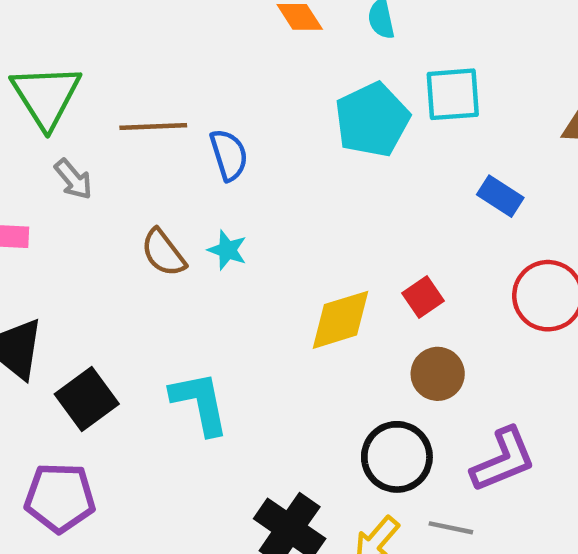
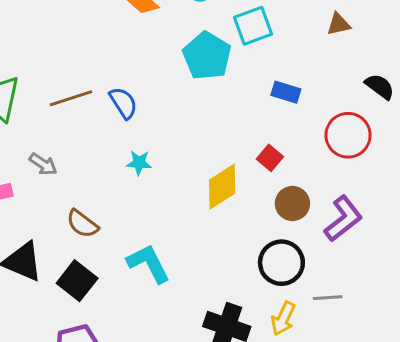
gray arrow: (73, 179) -> (43, 164), moved
blue rectangle: (500, 196) -> (286, 92), moved
brown semicircle: (163, 253) -> (82, 224), moved
purple L-shape: (503, 460) -> (343, 219), moved

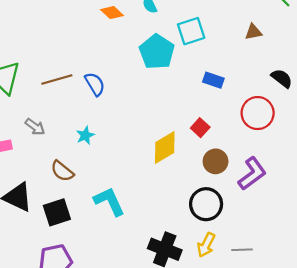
cyan star: (139, 163) -> (85, 135), moved, turned -30
black square: (77, 281) -> (57, 212), turned 32
gray line: (328, 298) -> (242, 250), moved

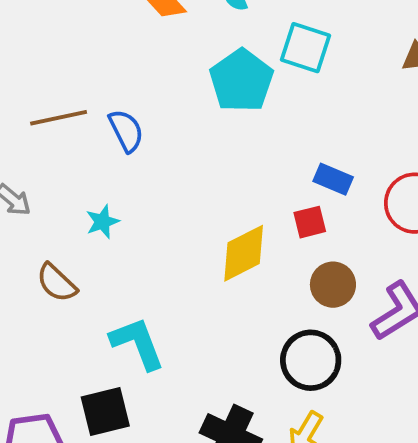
cyan square: (191, 31) -> (306, 48), turned 32
blue rectangle: (213, 80) -> (333, 179), moved
red square: (200, 128) -> (310, 222), turned 30
black square: (57, 212) -> (105, 412), moved

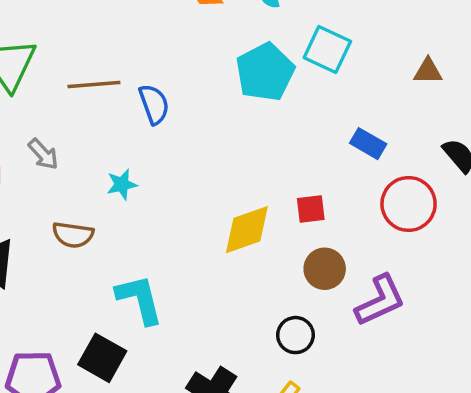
blue rectangle: (333, 179) -> (368, 144), moved
brown semicircle: (57, 283) -> (73, 235), turned -42
black circle: (311, 360) -> (295, 335), size x0.7
black square: (105, 412) -> (102, 358), turned 36

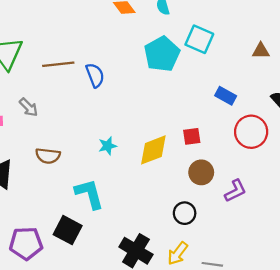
cyan star: (122, 184) -> (108, 146), moved
purple L-shape: (380, 300) -> (235, 191), size x0.7

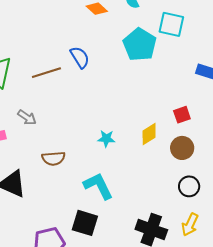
blue semicircle: (95, 75) -> (80, 57), moved
cyan star: (108, 146) -> (106, 139), turned 30
yellow diamond: (153, 150) -> (149, 134), size x0.7
brown circle: (201, 172) -> (182, 148), moved

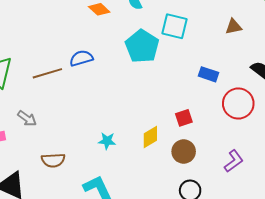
blue semicircle: (80, 57) -> (81, 58), turned -75

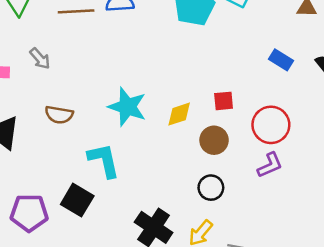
blue rectangle: (208, 74) -> (281, 60), moved
red circle: (238, 104) -> (271, 125), moved
cyan star: (107, 141) -> (127, 107), size x1.8

